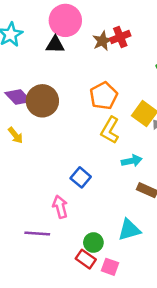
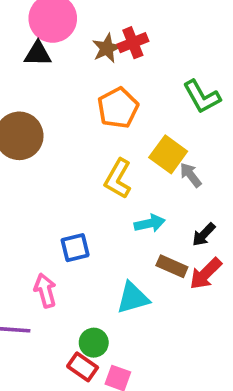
orange pentagon: (104, 96) -> (118, 108), moved
blue square: (81, 177) -> (75, 248), turned 36
cyan triangle: (129, 230) -> (133, 298), moved

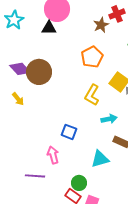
red cross: (133, 43) -> (117, 14), moved
brown star: (107, 48) -> (101, 25), moved
blue square: (75, 248) -> (69, 132), turned 35

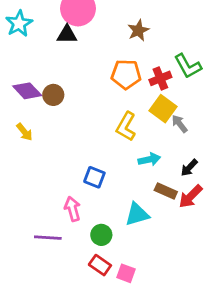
red cross: (117, 14) -> (160, 78), moved
orange pentagon: (92, 57) -> (126, 74), turned 30
brown circle: (39, 72) -> (53, 95), size x0.6
green circle: (79, 183) -> (101, 235), moved

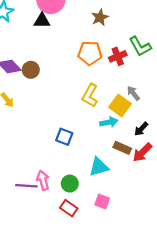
yellow square: (163, 109) -> (120, 106), moved
pink arrow: (73, 209) -> (43, 180), moved
pink square: (126, 273) -> (102, 201), moved

